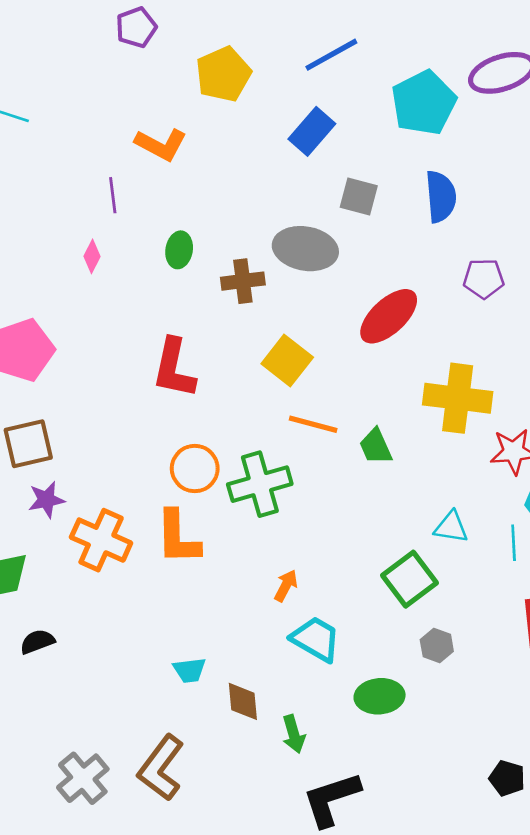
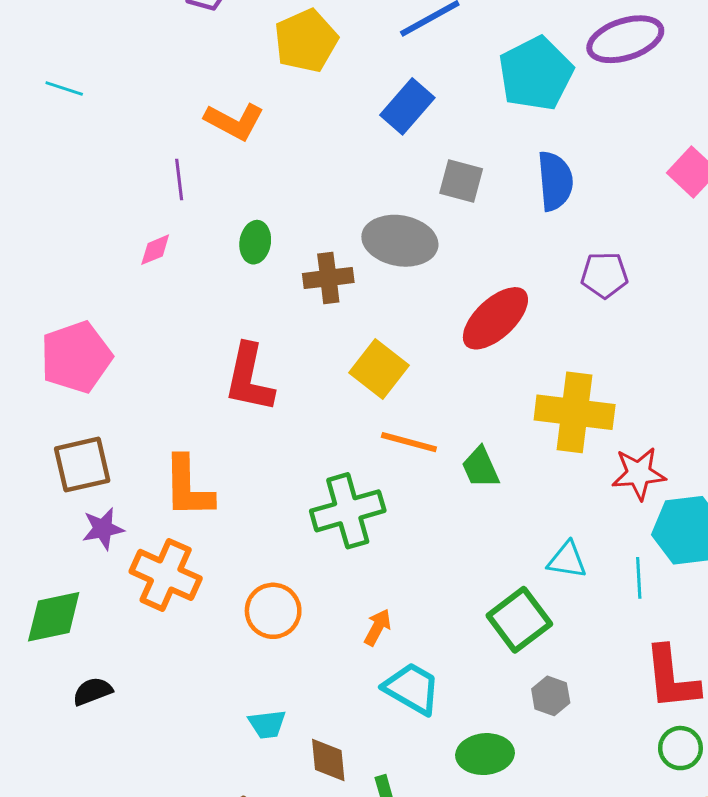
pink diamond: (92, 256) -> (155, 250), turned 40
orange circle: (195, 469) -> (273, 611), moved
orange L-shape: (178, 537) -> (188, 487), moved

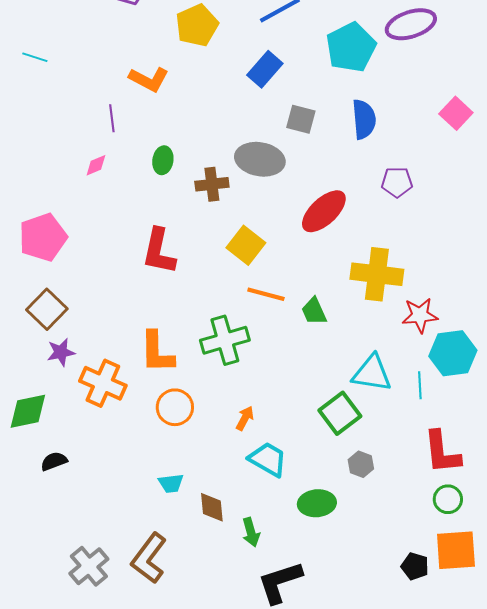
brown square: (82, 465) -> (47, 309), turned -33
orange L-shape: (188, 487) -> (157, 352), moved
cyan triangle: (567, 560) -> (372, 373), size x1.5

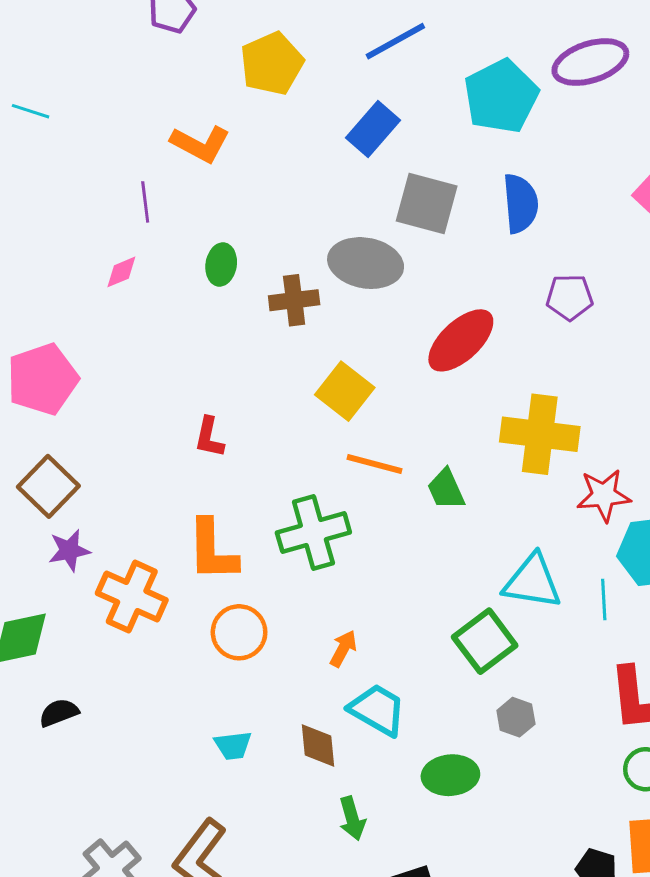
gray square: (301, 119) -> (427, 203), size x1.4
red L-shape: (159, 251) -> (209, 437), moved, size x0.6
brown diamond: (212, 507) -> (318, 745), moved

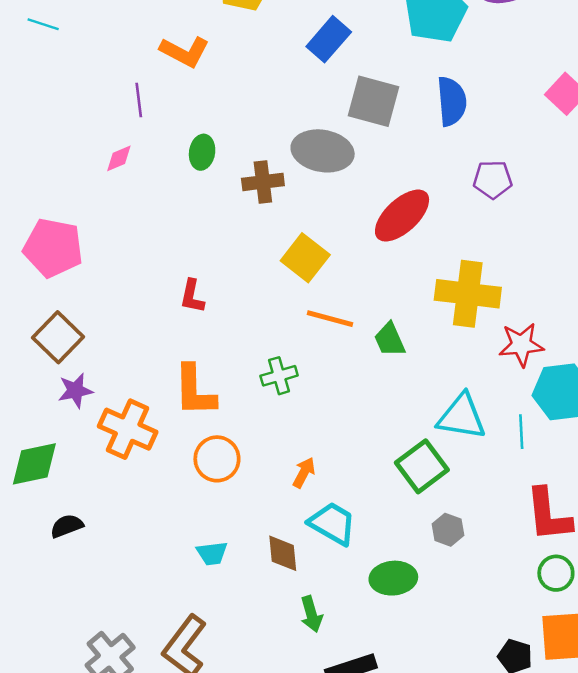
pink pentagon: (42, 379) -> (53, 248), turned 30
green cross: (313, 533) -> (279, 376), size x0.6

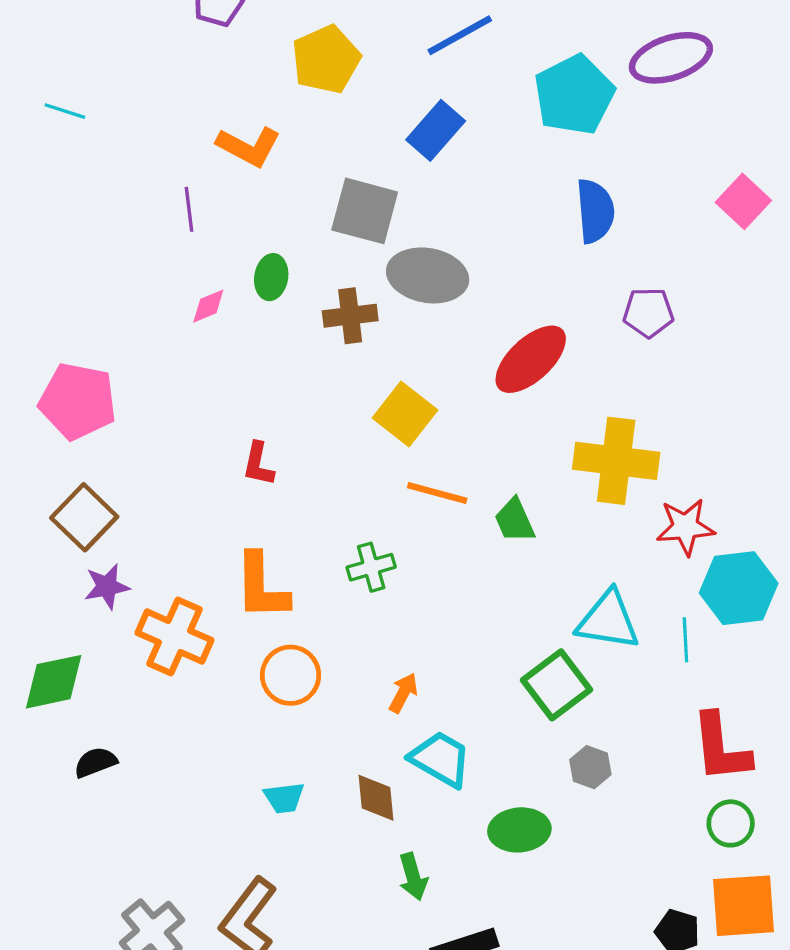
gray square: (373, 101) -> (365, 211), moved
pink diamond: (119, 158) -> (208, 306), moved

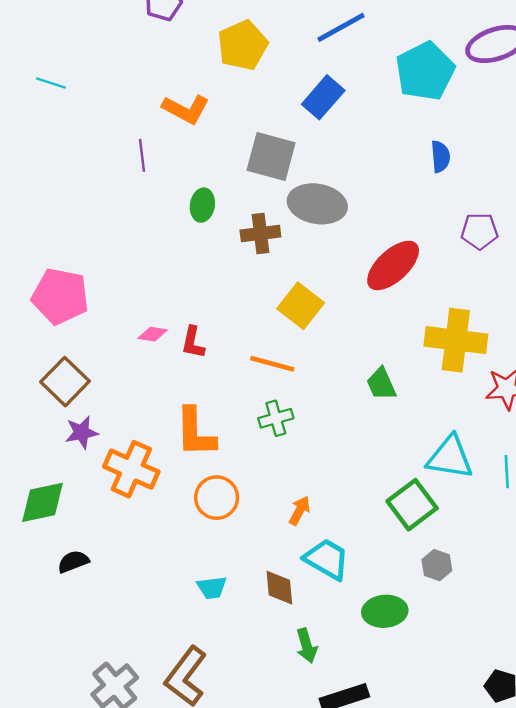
blue semicircle: (595, 211) -> (440, 157), size x0.7
pink diamond: (208, 306) -> (153, 334), moved, turned 32
orange line: (437, 493) -> (272, 364), moved

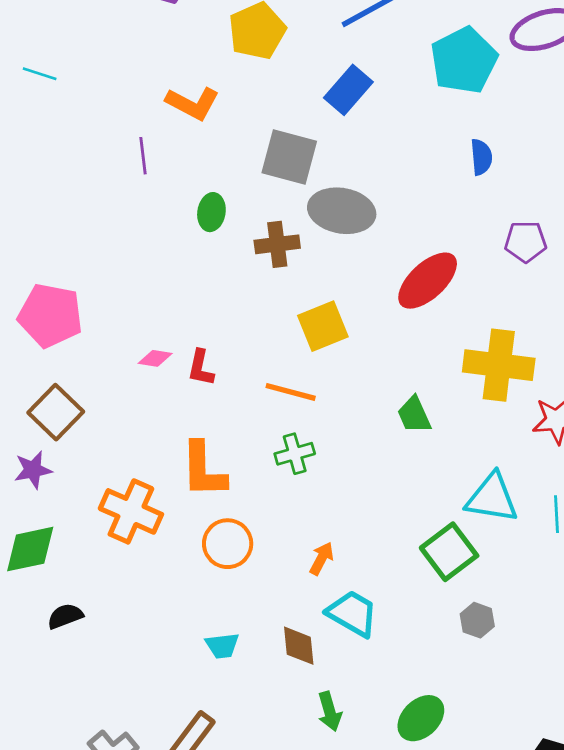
yellow square: (301, 306) -> (323, 326), turned 30
purple star: (82, 432) -> (33, 470), moved
green ellipse: (385, 611) -> (421, 718), moved, turned -39

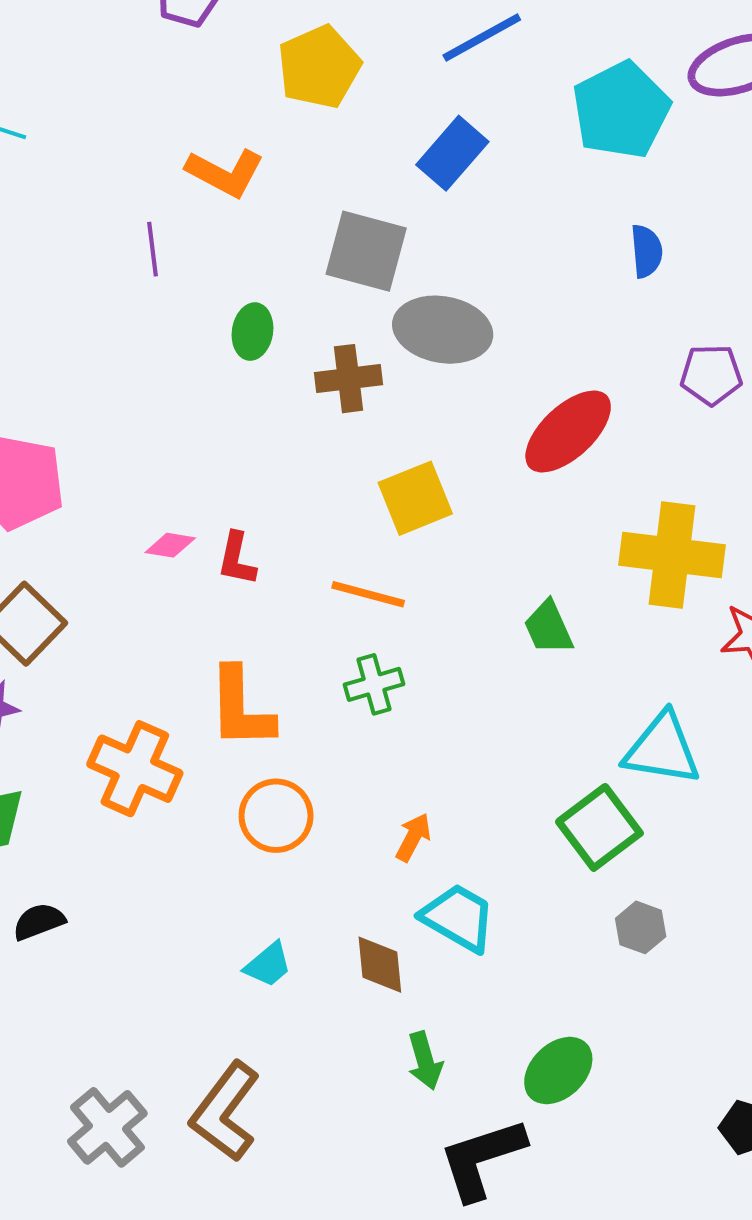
cyan trapezoid: (222, 646) -> (268, 965), turned -33

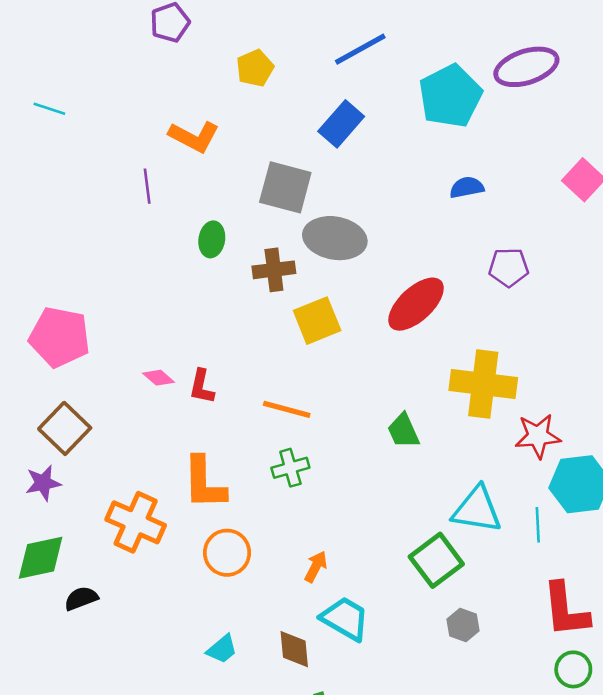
yellow pentagon: (319, 67) -> (255, 68), size x0.7
blue semicircle: (646, 251) -> (467, 187), turned -96
yellow square: (415, 498) -> (317, 321), moved
pink diamond: (170, 545) -> (159, 378), turned 32
black semicircle: (39, 922) -> (81, 598), moved

